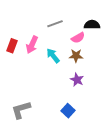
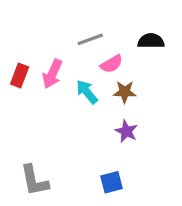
pink semicircle: (78, 38) -> (112, 64), moved
gray L-shape: (21, 110) -> (34, 181), turned -85
blue square: (68, 111) -> (112, 182), turned 32

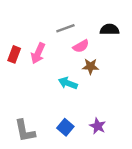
cyan arrow: (87, 92) -> (68, 83), moved, turned -30
purple star: (126, 131) -> (98, 126), moved
blue square: (112, 182) -> (65, 127), moved, turned -35

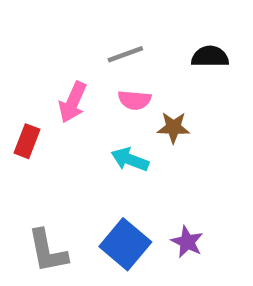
pink semicircle: (81, 46) -> (135, 100), moved, turned 35
red rectangle: (14, 54) -> (27, 141), moved
blue square: (65, 127) -> (125, 244), size x1.5

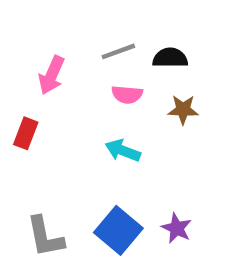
black semicircle: (210, 57) -> (170, 58), moved
pink arrow: (73, 102) -> (52, 75), moved
brown star: (173, 127) -> (183, 110), moved

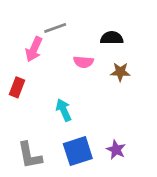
gray line: (118, 51) -> (55, 28), moved
cyan arrow: (123, 151) -> (64, 110), moved, turned 45
blue square: (118, 230) -> (78, 151), turned 32

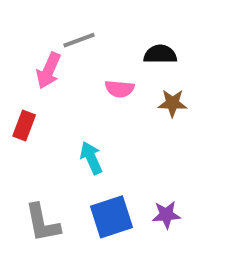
purple star: (116, 150) -> (166, 215), turned -30

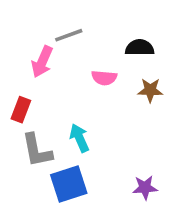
blue square: (111, 217) -> (69, 184), moved
gray L-shape: (42, 223) -> (37, 150), moved

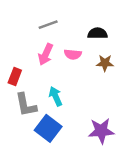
pink arrow: (42, 62) -> (46, 54), moved
blue square: (69, 184) -> (48, 128), turned -35
purple star: (145, 188) -> (101, 131), size x1.5

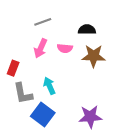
brown star: (105, 63) -> (94, 56), size x1.5

